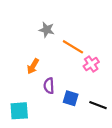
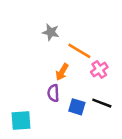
orange arrow: (33, 66) -> (62, 72), moved
black line: (98, 105) -> (102, 103), moved

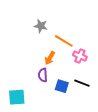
pink cross: (99, 70) -> (80, 56), turned -32

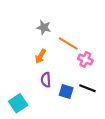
orange arrow: (50, 58) -> (41, 56), moved
cyan square: (17, 97) -> (18, 103), turned -30

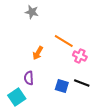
gray star: (44, 27) -> (32, 12), moved
purple semicircle: (46, 80) -> (29, 78), moved

